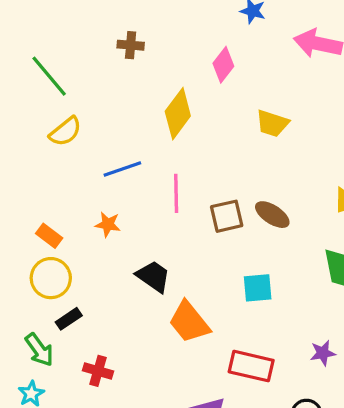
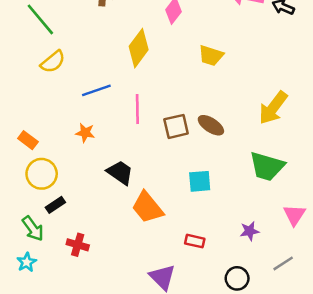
orange rectangle: (49, 236) -> (28, 140), moved
red rectangle: (251, 366) -> (195, 241), size x0.6

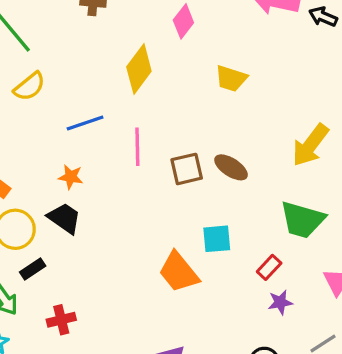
black trapezoid: (120, 173) -> (64, 218), moved
orange trapezoid: (147, 207) -> (179, 272), moved
red rectangle: (195, 241) -> (269, 267), moved, turned -60
red cross: (78, 245) -> (61, 320), turned -30

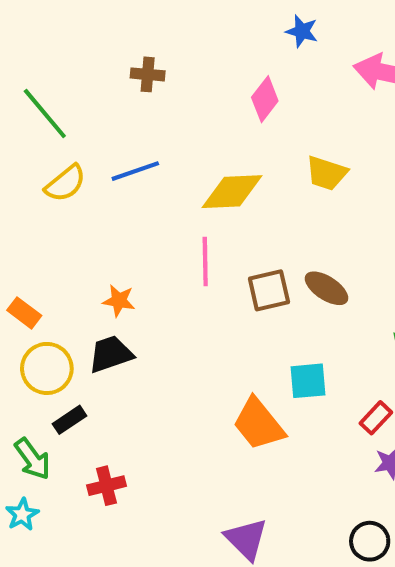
yellow diamond: (139, 69) -> (232, 192), moved, turned 51
blue line: (85, 123) -> (135, 171), moved
black trapezoid: (64, 218) -> (111, 354), turned -54

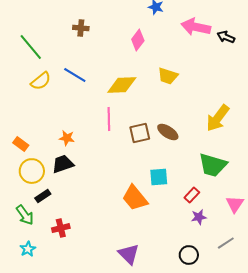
blue line: (135, 171) -> (75, 75), turned 50
cyan star: (22, 514) -> (28, 249), moved

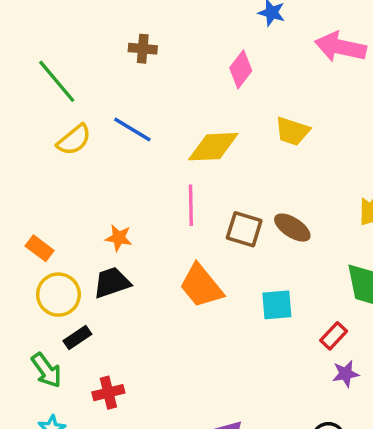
brown square: (140, 133) -> (244, 229), turned 30
orange trapezoid: (135, 198) -> (201, 286), moved

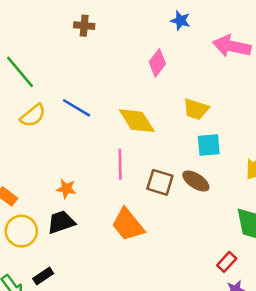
brown cross: (143, 49) -> (84, 26), moved
yellow diamond: (213, 147) -> (137, 121), turned 60
cyan square: (277, 305) -> (209, 145), moved
black rectangle: (77, 338) -> (43, 276), moved

